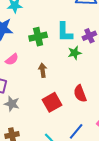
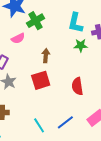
green cross: (38, 37) -> (35, 21), moved, turned -30
red square: (52, 102) -> (41, 80), moved

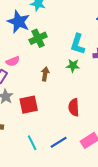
pink semicircle: (18, 38) -> (13, 61), moved
green star: (81, 45) -> (73, 66), moved
red square: (41, 80) -> (29, 105), moved

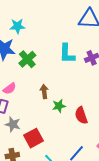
green star: (73, 66) -> (59, 106), moved
red square: (29, 105) -> (33, 138), moved

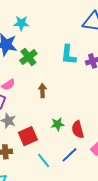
green star: (59, 106) -> (58, 124), moved
red semicircle: (81, 115) -> (78, 129), moved

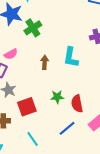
cyan L-shape: (68, 55) -> (71, 57), moved
cyan line: (44, 161) -> (33, 139), moved

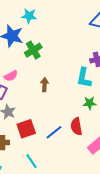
cyan L-shape: (71, 57) -> (84, 78), moved
green star: (57, 97) -> (90, 103), moved
blue line: (67, 128) -> (54, 132), moved

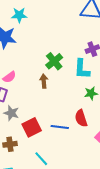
green cross: (33, 50) -> (54, 61), moved
blue line: (54, 132) -> (60, 127), turned 54

